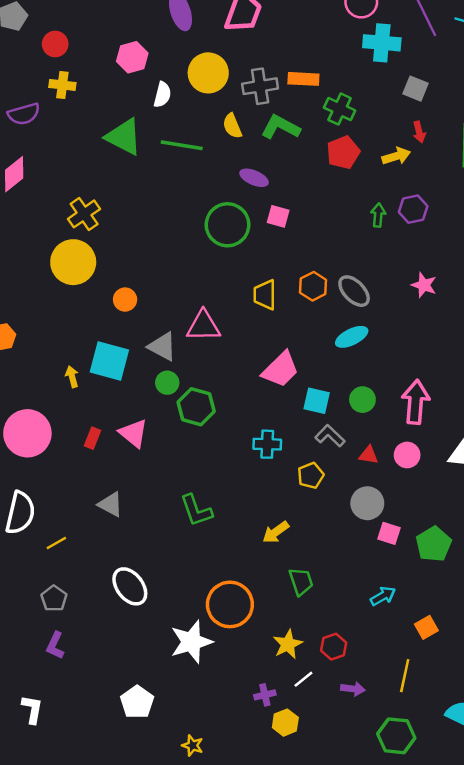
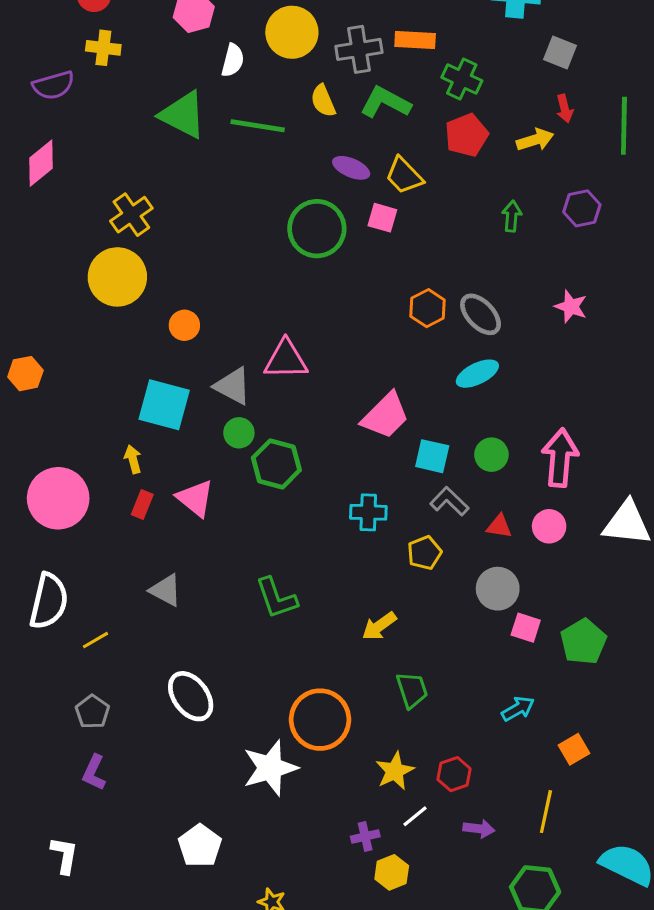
purple hexagon: (413, 209) -> (582, 208), moved
yellow trapezoid: (265, 295) -> (404, 176), moved, turned -44
yellow arrow: (72, 377) -> (133, 459), moved

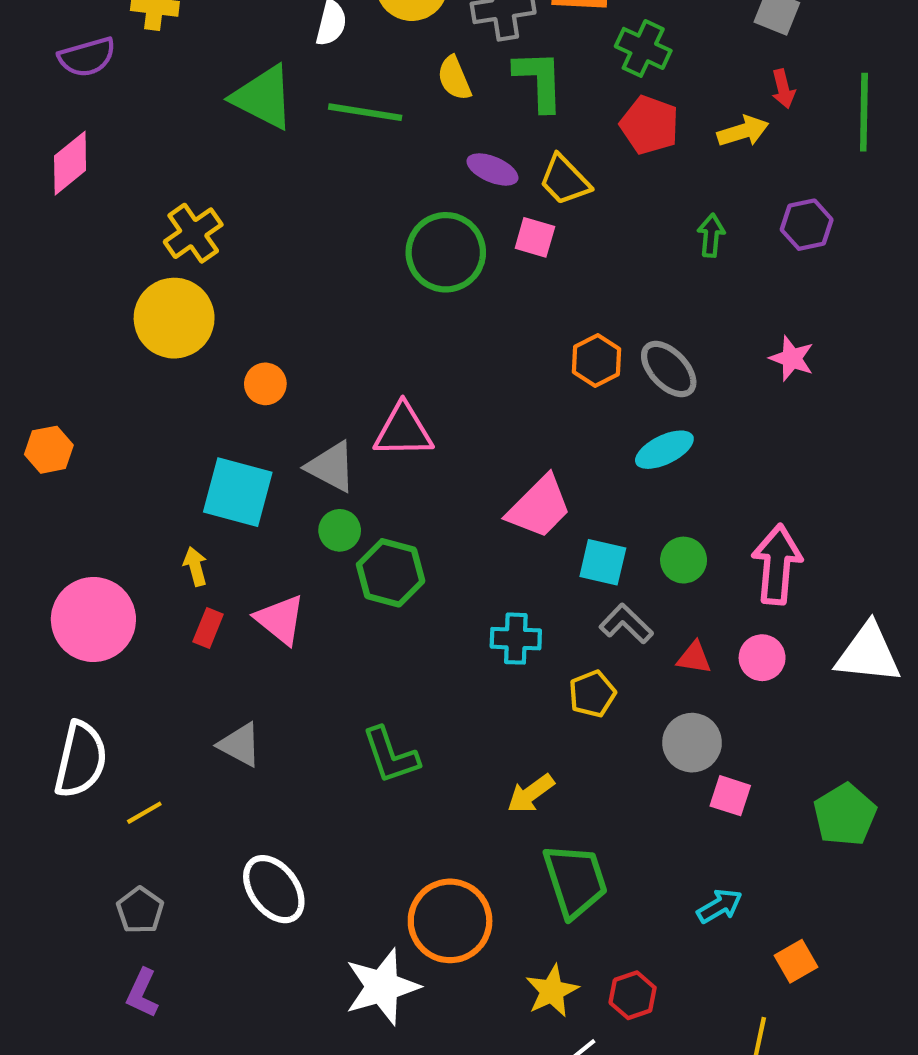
green L-shape: (385, 102) -> (539, 80), turned 60
red pentagon: (466, 135) -> (650, 125), turned -30
green pentagon: (583, 642) -> (845, 815), moved
green trapezoid: (412, 690) -> (575, 881), size x1.5

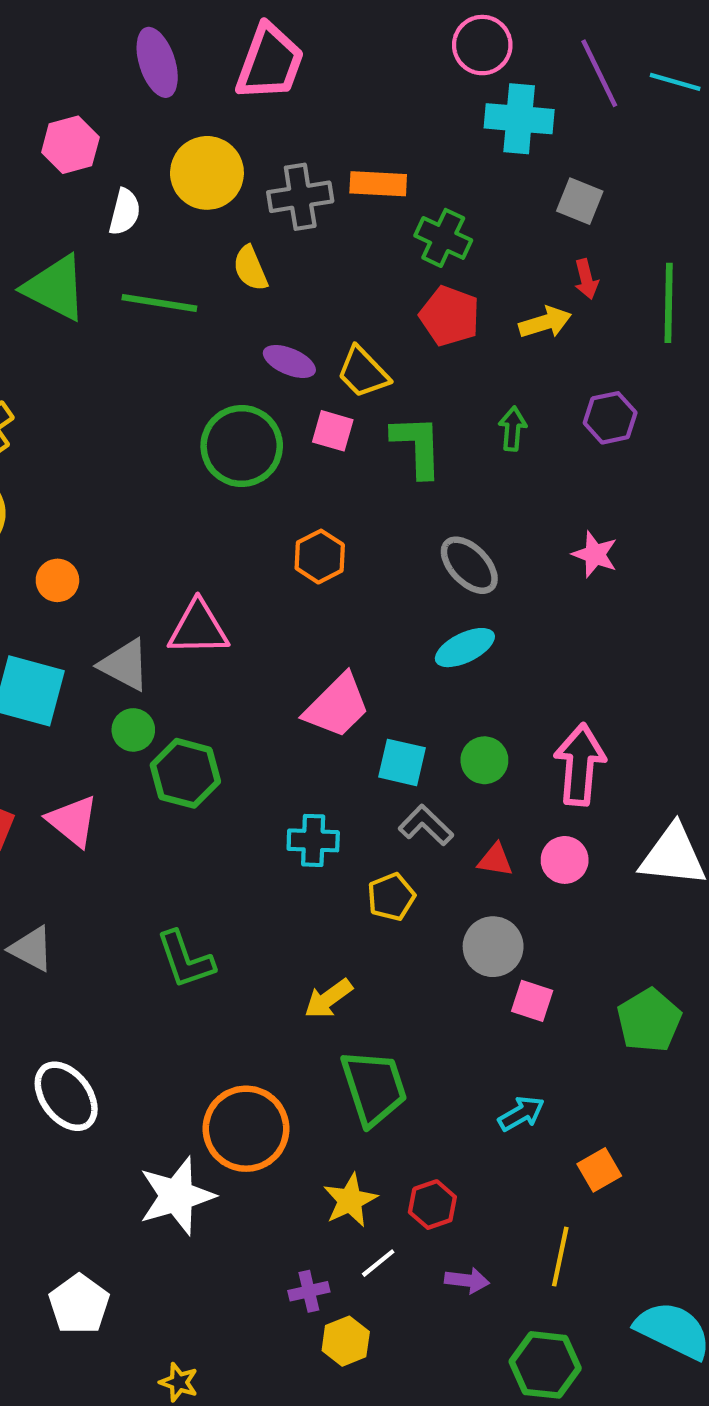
green L-shape: (539, 80) -> (417, 446), moved
orange hexagon: (596, 361) -> (320, 557), moved

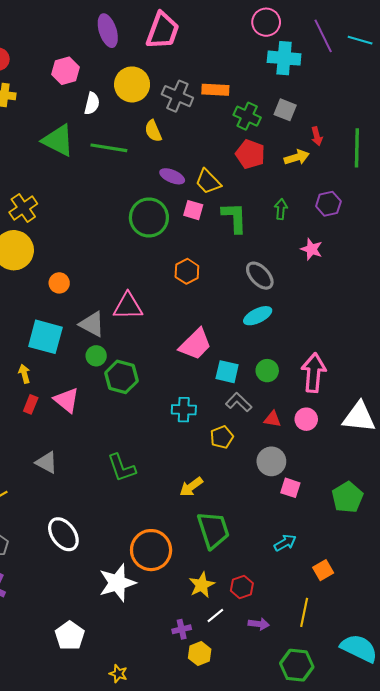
gray cross: (300, 197) -> (177, 96), turned 32
gray square: (580, 201) -> (285, 110), moved
pink star: (595, 554) -> (312, 249), moved

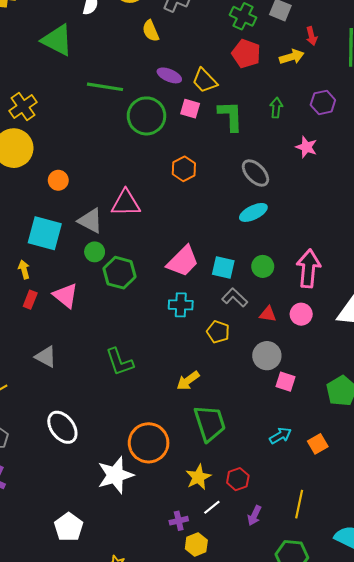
green line: (109, 148) -> (105, 87), moved
pink trapezoid: (195, 344) -> (183, 261), moved
yellow pentagon: (222, 437) -> (218, 332), turned -30
orange square: (323, 570) -> (318, 444), moved
purple arrow: (259, 624) -> (254, 516), turned 108

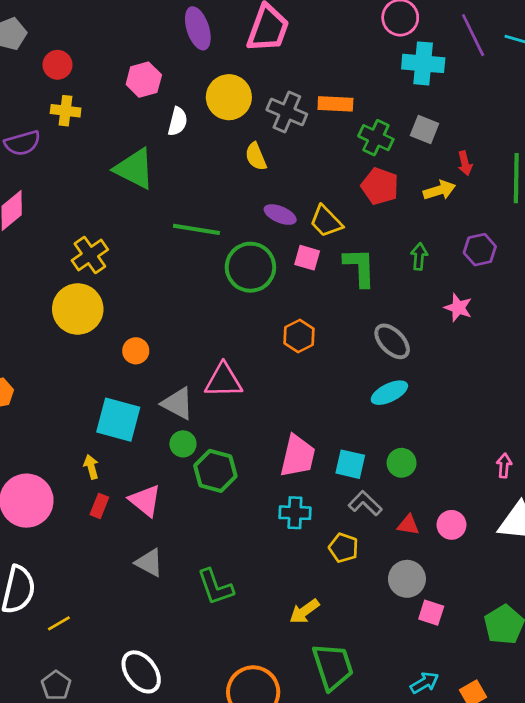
pink trapezoid: (183, 261) -> (298, 456), turned -32
pink arrow: (308, 268) -> (504, 465), moved, size x0.5
gray triangle: (46, 357) -> (149, 563), moved

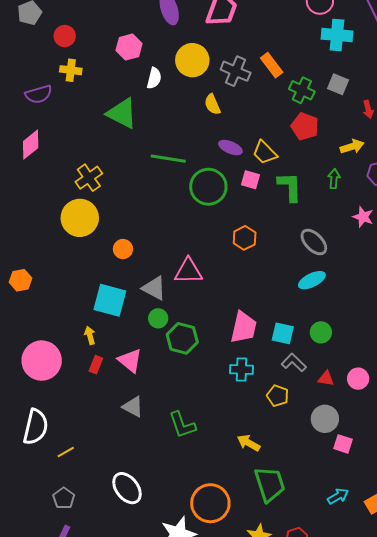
orange rectangle: (335, 104) -> (272, 65), turned 50
yellow arrow: (439, 190) -> (352, 147), moved
yellow arrow: (304, 611) -> (249, 443), turned 65

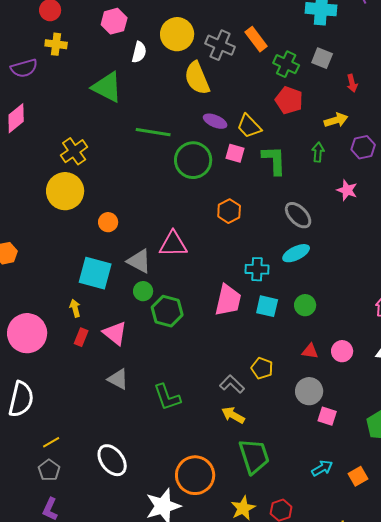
yellow semicircle: (212, 104) -> (197, 78), size x1.6
gray L-shape: (294, 363) -> (232, 384), moved
cyan cross: (242, 370) -> (257, 269), moved
yellow line: (66, 452) -> (51, 442), moved

